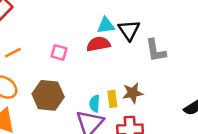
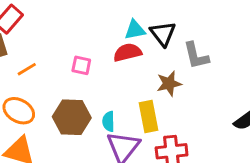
brown star: (133, 93) -> (169, 84), moved
yellow rectangle: (112, 99) -> (148, 117), size x1.5
cyan semicircle: (95, 104) -> (108, 121), moved

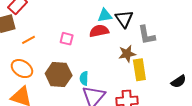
yellow rectangle: (148, 117) -> (139, 70), moved

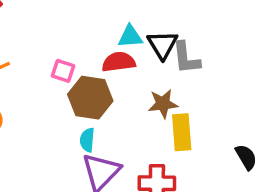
gray L-shape: (147, 35) -> (186, 58), moved
brown hexagon: (59, 74) -> (90, 98), moved
black semicircle: (179, 81) -> (246, 157), turned -91

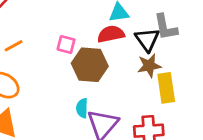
black triangle: (162, 45) -> (147, 40), moved
cyan semicircle: (87, 140) -> (82, 108), moved

